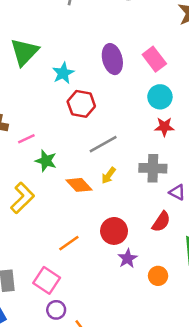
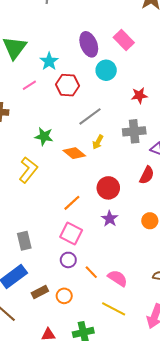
cyan circle: (160, 97) -> (106, 70), moved
pink line: (26, 139) -> (29, 85), moved
purple star: (128, 258) -> (110, 219), moved
pink square: (47, 280) -> (71, 234), moved

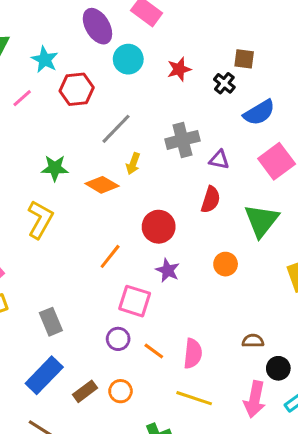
red star: (139, 95) -> (179, 69), moved
pink square: (71, 234) -> (135, 301), moved
pink semicircle: (118, 278) -> (193, 354), turned 72

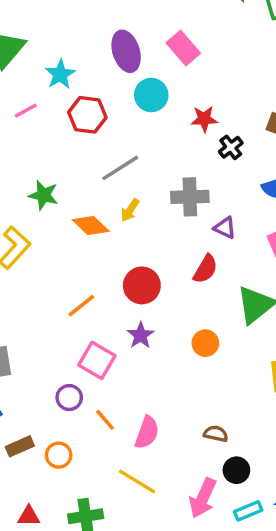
black cross: (224, 83) -> (231, 147), moved

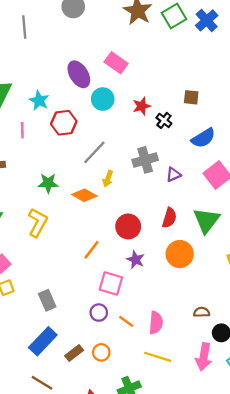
pink line: (26, 111) -> (22, 130), turned -49
purple triangle: (225, 228) -> (173, 175), turned -35
red semicircle: (205, 269) -> (169, 218), moved
orange circle: (205, 343) -> (180, 254), size x1.5

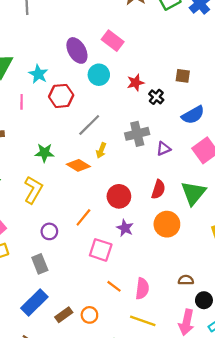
purple circle: (99, 313) -> (49, 231), moved

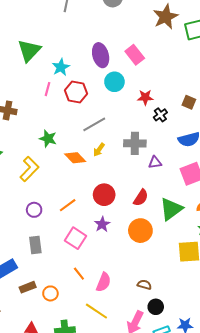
pink line: (22, 102) -> (48, 89), moved
gray rectangle: (40, 264) -> (35, 245), moved

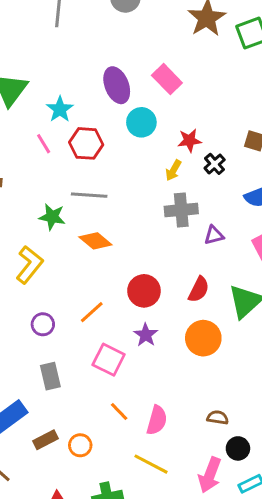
pink line: (48, 89) -> (44, 144), turned -40
gray line: (94, 124) -> (89, 195), moved, turned 40
yellow arrow: (99, 150) -> (173, 170), moved

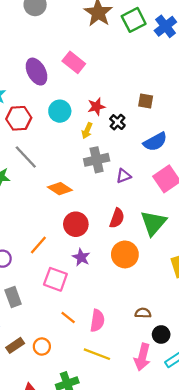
cyan circle: (141, 122) -> (60, 111), moved
gray line: (89, 195) -> (26, 157), turned 50
orange diamond: (95, 241) -> (60, 189), moved

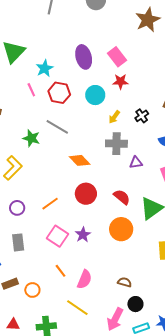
red star: (96, 107) -> (120, 82), moved
gray line: (26, 157) -> (57, 127), turned -30
red semicircle: (117, 218) -> (122, 197), turned -84
purple star: (81, 257) -> (83, 235), moved

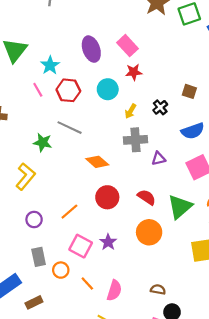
orange circle: (32, 290) -> (61, 270), moved

